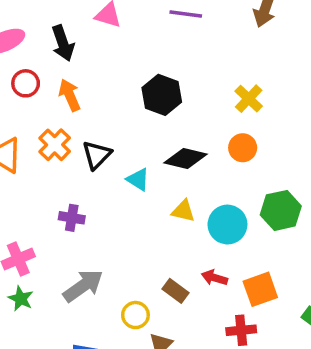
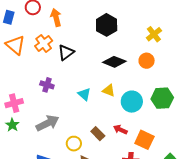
cyan triangle: (138, 179) -> (84, 94), moved
orange square: (260, 289) -> (144, 140), turned 36

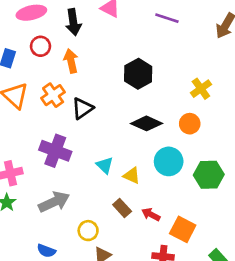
purple cross: (47, 85) -> (55, 151), size x1.6
yellow triangle: (109, 90) -> (132, 176), moved
cyan circle: (132, 102) -> (169, 161), moved
brown rectangle: (98, 134) -> (122, 208), moved

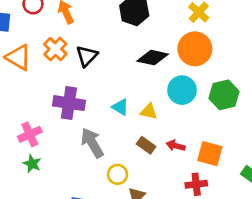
orange circle: (190, 124) -> (195, 49), size x1.6
gray arrow: (54, 202) -> (92, 143), moved, turned -84

